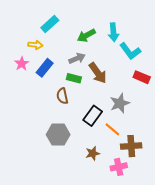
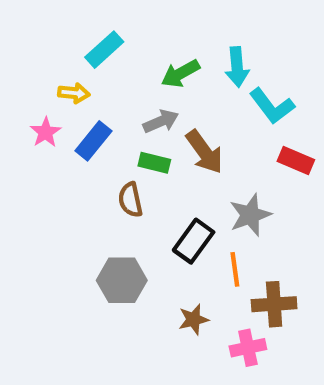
orange line: (112, 129) -> (235, 269), turned 42

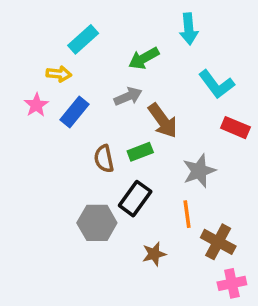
cyan arrow: (237, 67) -> (189, 29), moved
green rectangle: (154, 163) -> (140, 152), moved, turned -35
black rectangle: (194, 241) -> (135, 199), moved
brown cross: (274, 304) -> (218, 242), turned 32
pink cross: (248, 348) -> (232, 283), moved

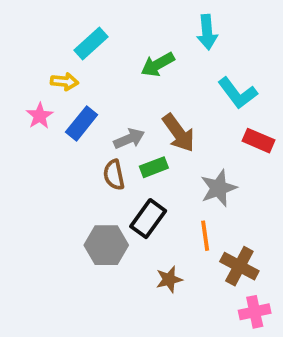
gray arrow: (128, 96) -> (129, 139), moved

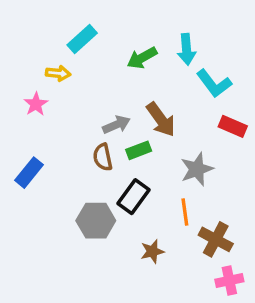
cyan arrow: (207, 32) -> (187, 49), moved
blue rectangle: (82, 123) -> (29, 173), moved

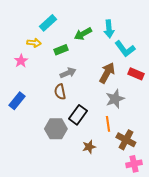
brown arrow: (161, 120) -> (107, 73), moved, turned -115
green rectangle: (139, 150) -> (61, 50), moved

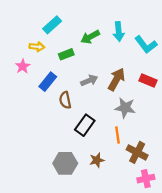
cyan L-shape: (125, 49) -> (146, 45), moved
gray arrow: (68, 73) -> (89, 80), moved
gray star: (115, 99) -> (125, 108), turned 30
blue rectangle: (17, 101) -> (48, 82), moved
gray hexagon: (56, 129) -> (65, 163), moved

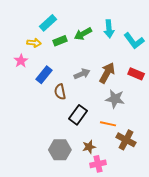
green rectangle: (66, 54) -> (60, 41), moved
orange line: (118, 135) -> (108, 124), turned -70
pink cross: (146, 179) -> (98, 164), moved

